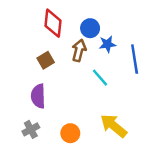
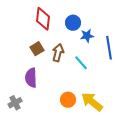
brown arrow: (79, 50) -> (58, 53), moved
gray cross: (31, 129) -> (15, 103), moved
orange circle: (70, 133) -> (68, 100), moved

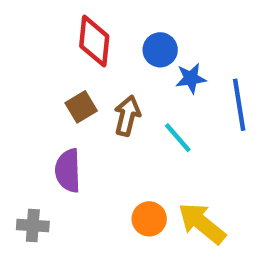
gray cross: (15, 103) -> (33, 225), turned 32

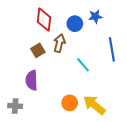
blue star: (191, 78) -> (95, 16), moved
brown arrow: (127, 116) -> (59, 43), moved

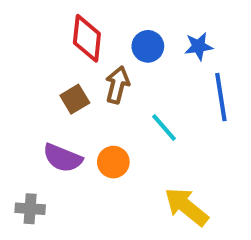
blue star: (95, 16) -> (199, 46), moved
purple semicircle: (32, 80) -> (63, 158), turned -66
orange circle: (70, 103) -> (113, 162), moved

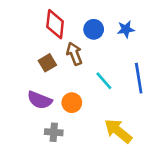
brown arrow: (117, 85) -> (74, 54), turned -35
blue line: (221, 97) -> (139, 78), moved
gray cross: (30, 209) -> (54, 132), moved

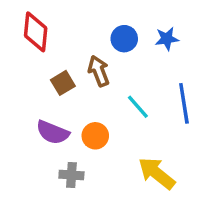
red diamond: (55, 24) -> (36, 32), moved

